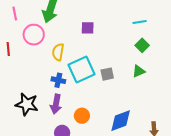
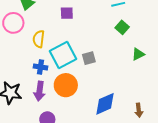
green triangle: (139, 71) -> (138, 54), moved
orange circle: (82, 116) -> (66, 85), moved, size x1.5

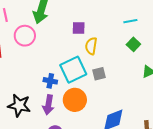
yellow semicircle: (39, 39) -> (91, 46), moved

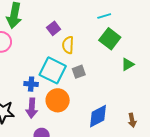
purple square: (79, 28) -> (54, 28), turned -32
green square: (133, 44) -> (110, 39), size x1.5
cyan square: (73, 70) -> (53, 70), turned -32

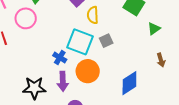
blue cross: (31, 84) -> (60, 58), turned 32
brown arrow: (132, 120) -> (161, 60), moved

